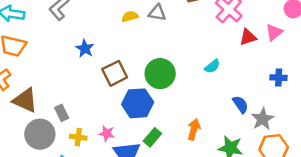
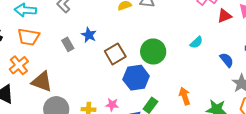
blue semicircle: (240, 104) -> (227, 60), moved
gray rectangle: (62, 113) -> (68, 44), moved
orange arrow: (194, 129) -> (185, 96), turned -30

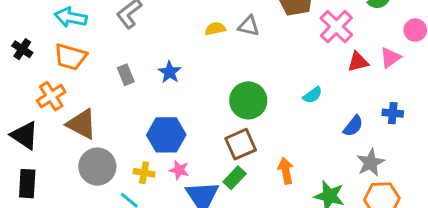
blue star: (89, 35) -> (170, 72), moved
brown square: (115, 54) -> (241, 144), moved
blue semicircle: (227, 60) -> (353, 126), turned 70
blue hexagon: (136, 78) -> (166, 135), moved

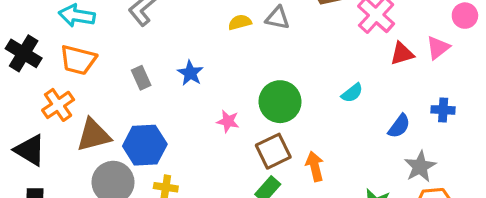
black cross: (22, 49) -> (24, 53), size x1.5
brown triangle: (82, 124) -> (94, 135), turned -40
blue hexagon: (166, 135) -> (145, 145), moved
pink star: (179, 170) -> (228, 121), moved
orange arrow: (286, 171) -> (315, 166), moved

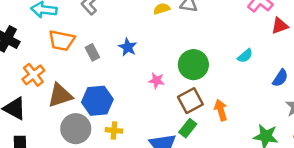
orange trapezoid: (78, 60) -> (62, 40), moved

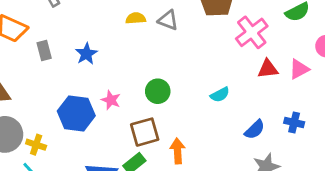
green circle: (193, 65) -> (158, 91), size x0.7
blue hexagon: (97, 101) -> (76, 113), moved
yellow cross: (114, 130) -> (36, 145), moved

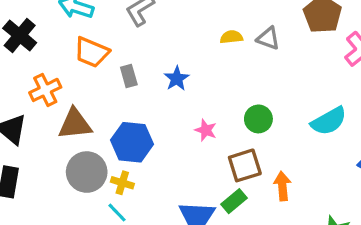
cyan semicircle: (220, 95) -> (329, 121), size x1.6
blue hexagon: (76, 113) -> (132, 142), moved

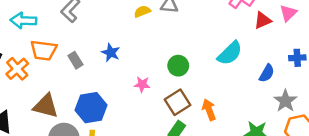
orange cross: (45, 90) -> (17, 69), moved
brown triangle: (75, 124) -> (46, 106), turned 36

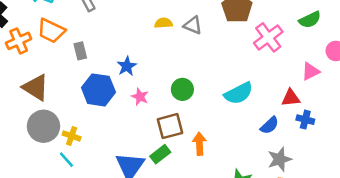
red triangle: (263, 20) -> (291, 98), moved
blue star: (111, 53) -> (127, 66), moved
blue hexagon: (91, 108) -> (98, 90), moved

